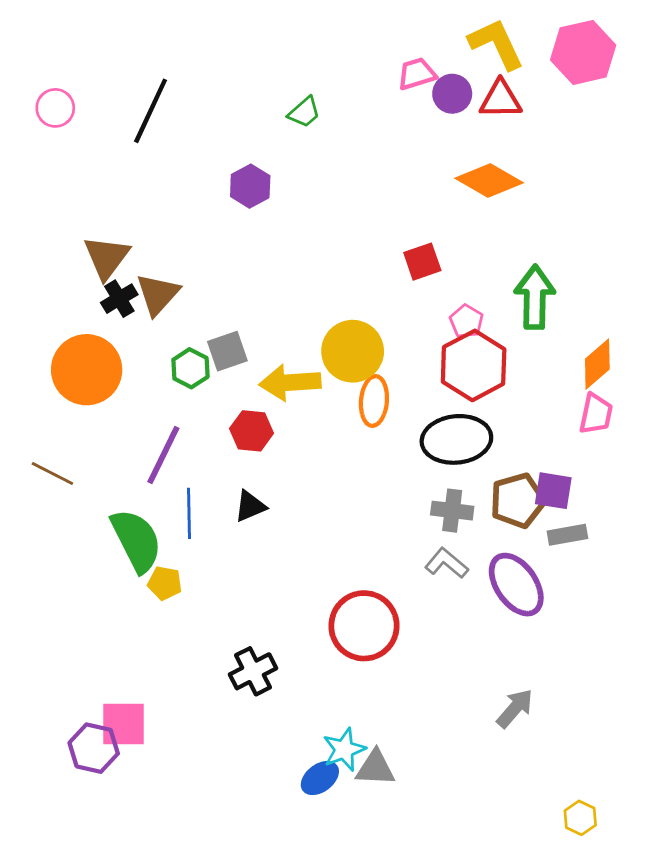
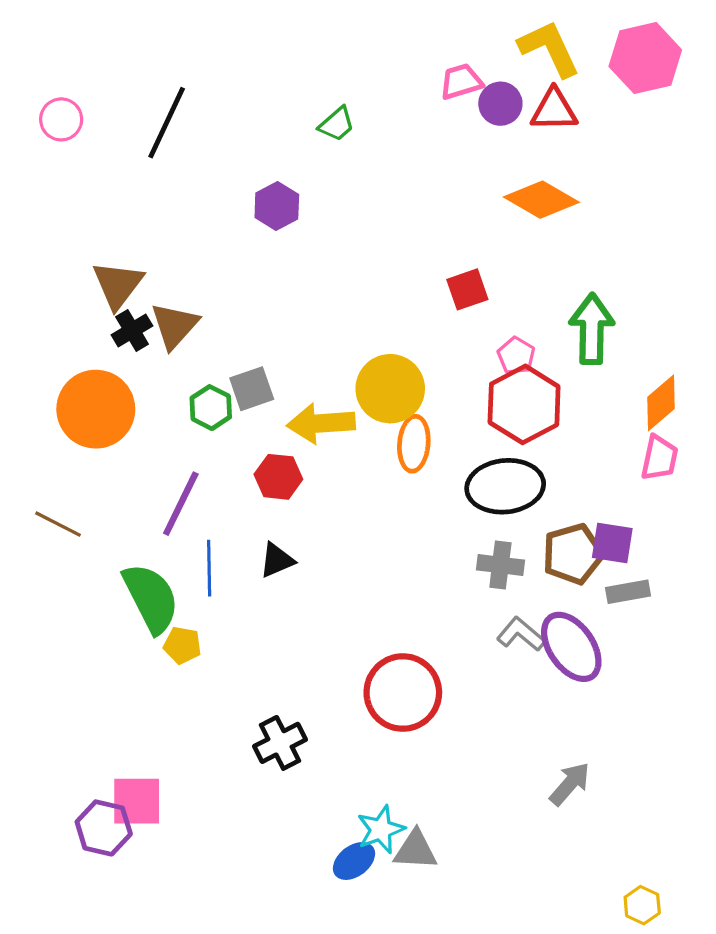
gray L-shape: (447, 563) -> (521, 634), moved

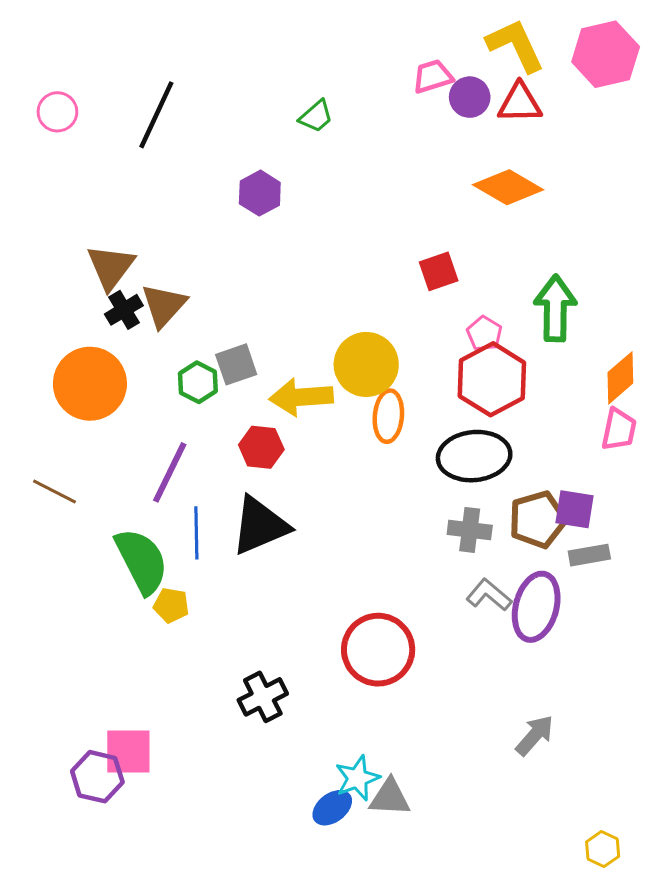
black triangle: (277, 560) -> (260, 526), size x1.8
purple ellipse: (571, 647) -> (536, 607), turned 50

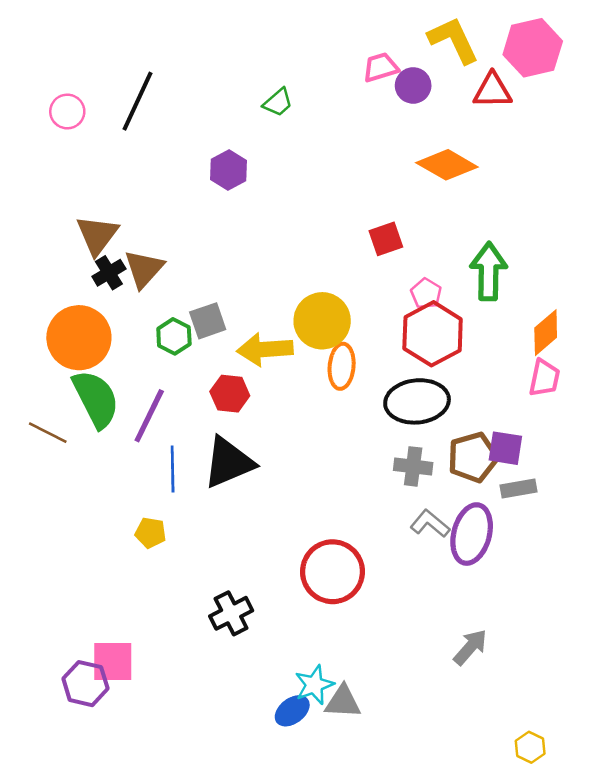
red triangle: (520, 103) -> (492, 91), moved
pink circle: (57, 112) -> (67, 111), moved
green semicircle: (142, 561) -> (96, 399), moved

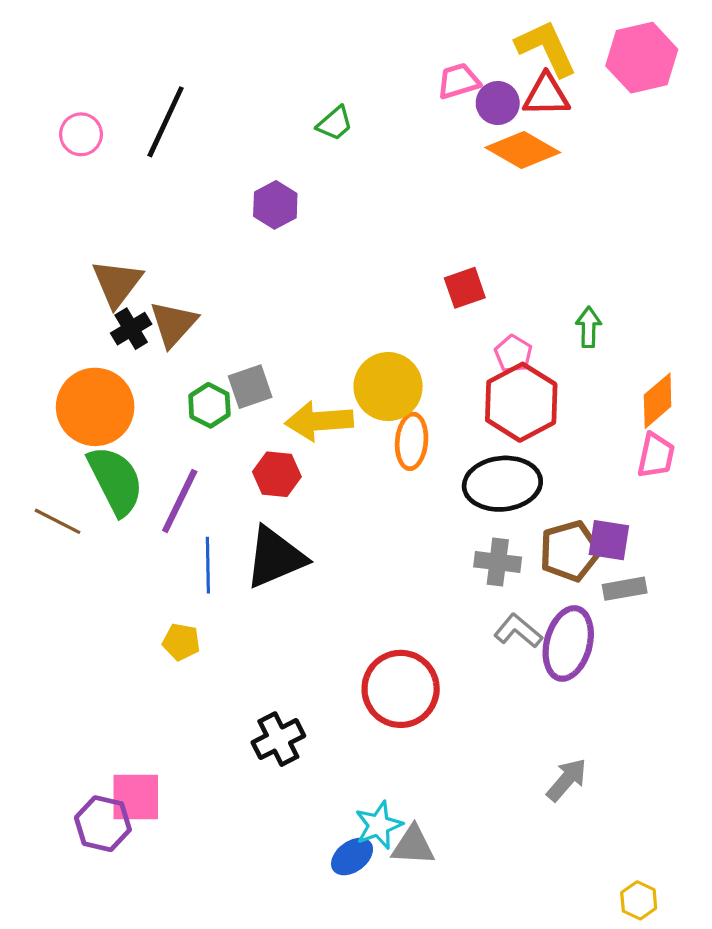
red triangle: (492, 91) -> (546, 95), moved
orange diamond: (447, 165) -> (523, 150), moved
green arrow: (489, 271) -> (589, 327), size x0.6

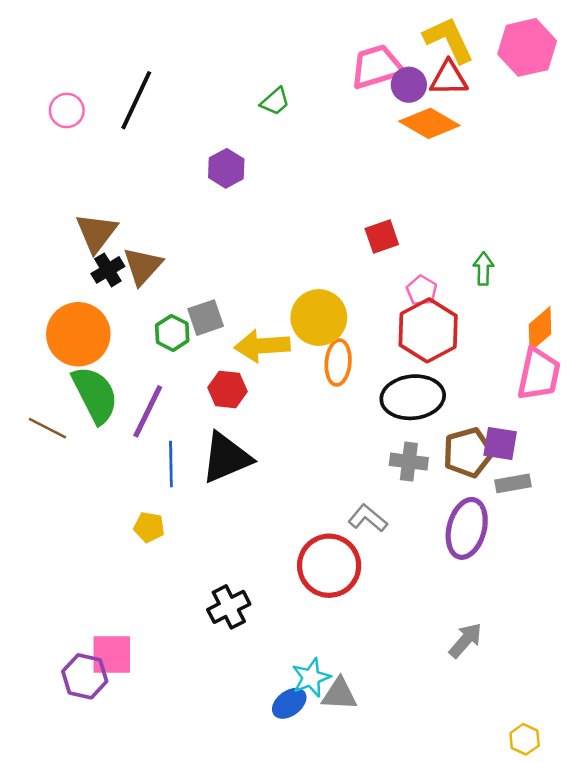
pink trapezoid: (459, 81) -> (377, 67), size x1.5
pink trapezoid: (656, 455) -> (539, 374), size x1.4
gray L-shape: (518, 631) -> (368, 518), moved

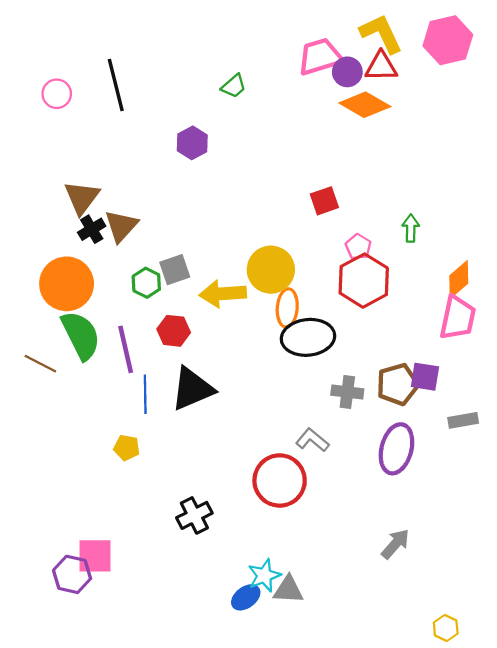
black line: (136, 100) -> (116, 85), turned -39
red hexagon: (228, 390) -> (174, 331), moved
black ellipse: (413, 397) -> (308, 337), moved
purple line: (148, 411) -> (126, 349), turned -39
gray rectangle: (513, 483) -> (463, 420), moved

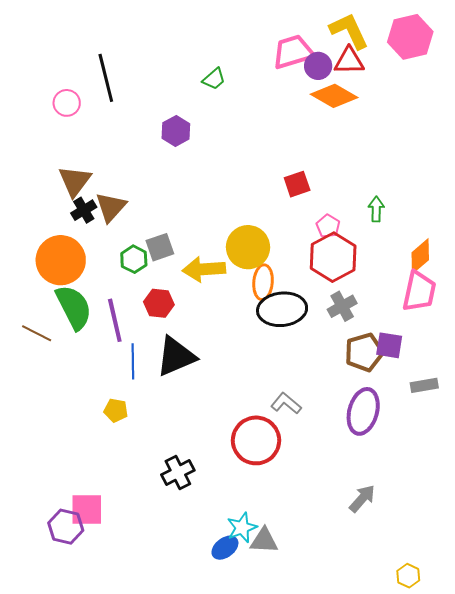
pink circle: (57, 94) -> (67, 103), moved
gray cross: (347, 392) -> (342, 306), moved, turned -36

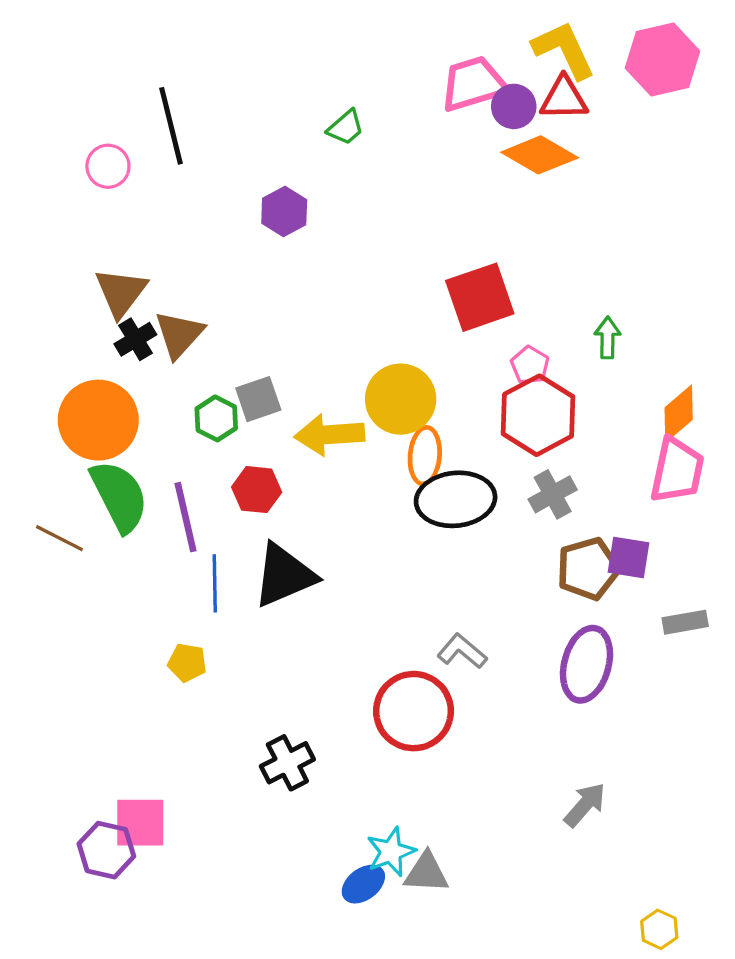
red square: (297, 184) -> (480, 297), size x1.6

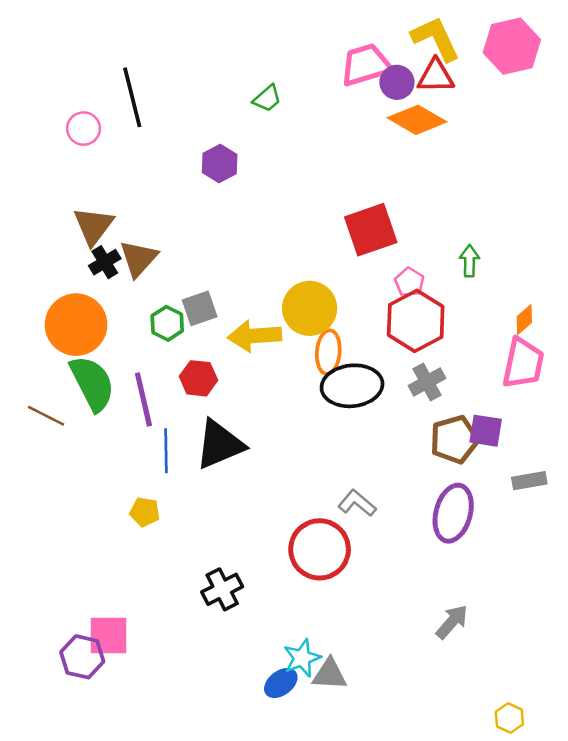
orange diamond: (679, 414) -> (524, 320), size x0.7

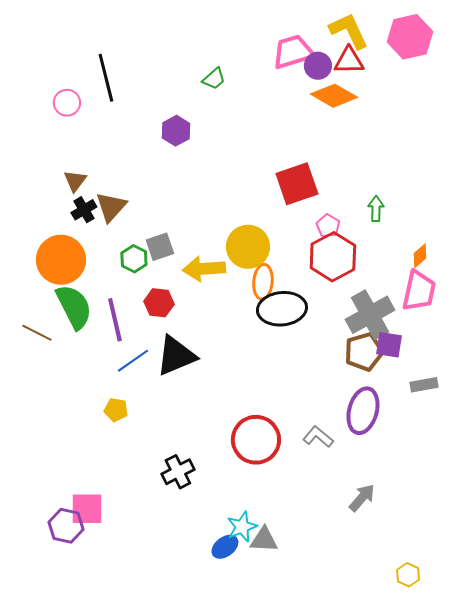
brown triangle: (94, 226) -> (75, 181), size x0.7
gray cross: (427, 382) -> (370, 315), moved, size x1.6
blue line: (166, 451) -> (133, 361), turned 56
gray L-shape: (357, 503) -> (318, 437), moved

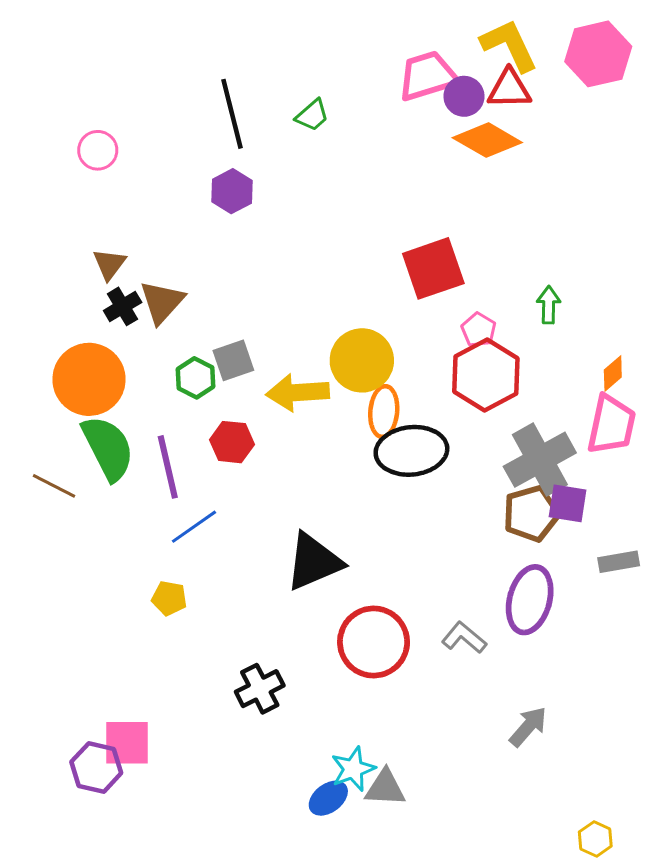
black line: (106, 78) -> (232, 114), moved
purple hexagon: (176, 131) -> (232, 191), moved
black triangle: (176, 356) -> (314, 562), moved

